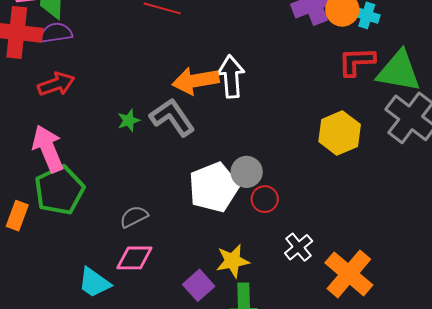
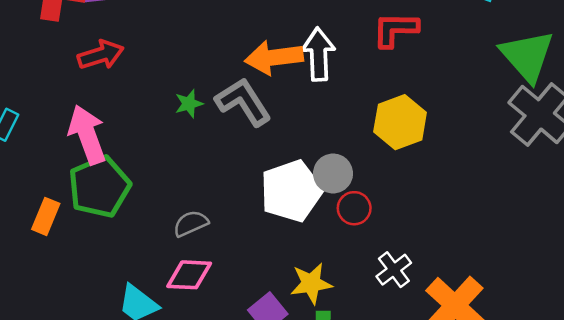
red L-shape: (357, 61) -> (395, 29), moved
green triangle: (399, 71) -> (527, 56), turned 36
yellow hexagon: (340, 133) -> (400, 122), moved

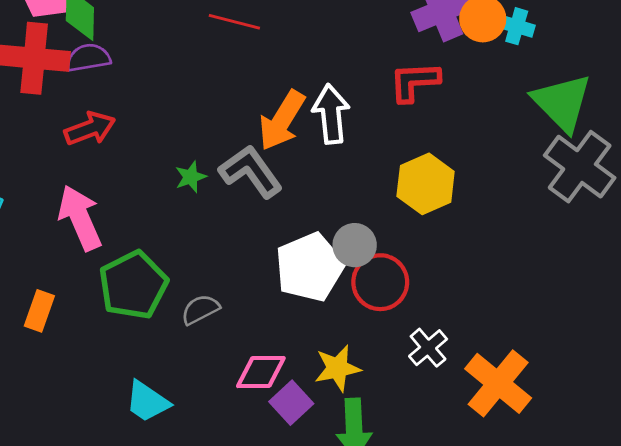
orange arrow: (274, 57) -> (282, 120), turned -48
green pentagon: (99, 187) -> (133, 285), moved
red circle: (354, 208) -> (380, 282), size x1.5
pink diamond: (189, 275) -> (261, 372), moved

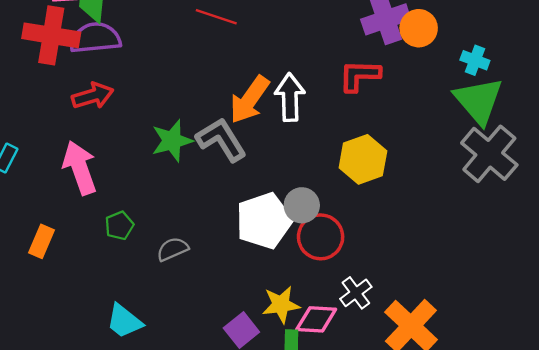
cyan cross: (517, 26) -> (475, 60), moved
purple semicircle: (88, 58) -> (95, 38), size x1.4
green star: (191, 177) -> (172, 141), size x1.6
green pentagon: (133, 285) -> (119, 226), size x0.5
pink diamond: (261, 372) -> (316, 319), moved

